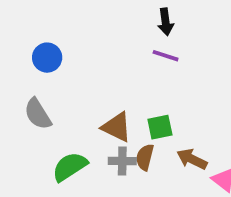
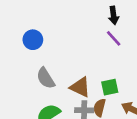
purple line: (166, 56) -> (114, 38), turned 30
gray semicircle: (38, 114) -> (46, 78), moved

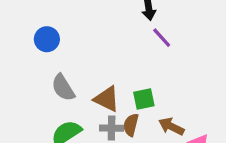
purple line: (114, 38) -> (162, 38), moved

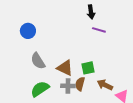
purple line: (162, 38) -> (99, 30), turned -32

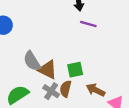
gray semicircle: (38, 61) -> (32, 61), moved
gray cross: (68, 86) -> (51, 91), turned 32

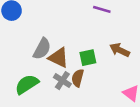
gray semicircle: (32, 61) -> (42, 49), turned -120
brown arrow: (96, 90) -> (120, 50), moved

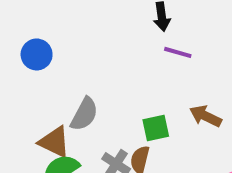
brown triangle: (59, 58) -> (54, 142), moved

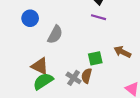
purple line: (178, 52) -> (98, 17), moved
gray semicircle: (84, 114) -> (55, 35), moved

